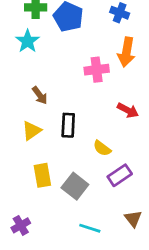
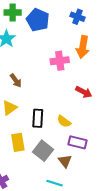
black rectangle: (68, 125) -> (38, 118), moved
purple rectangle: (120, 175) -> (78, 142), turned 48
brown triangle: (133, 219) -> (65, 161), moved

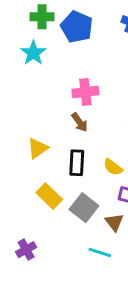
pink cross: (60, 61) -> (85, 92), moved
brown arrow: (16, 81) -> (80, 122), moved
yellow rectangle: (18, 142) -> (49, 196), turned -36

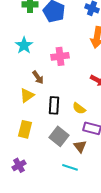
cyan star: (33, 53) -> (24, 45), moved
brown arrow: (80, 122) -> (38, 77), moved
yellow rectangle: (49, 196) -> (25, 129), moved, turned 60

